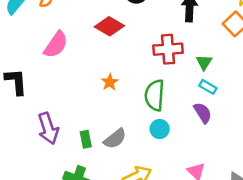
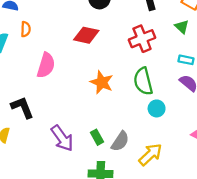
green triangle: (204, 62) -> (182, 27), moved
orange star: (110, 82) -> (102, 82), size x1.5
gray semicircle: (115, 139) -> (120, 141), moved

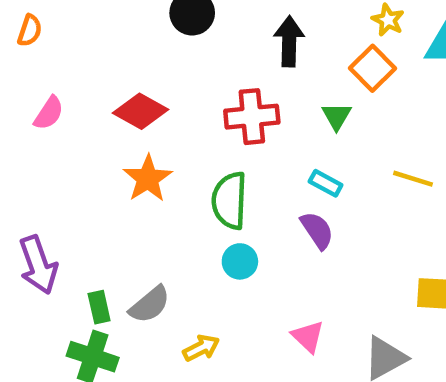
red diamond: (86, 35) -> (140, 111), moved
pink semicircle: (46, 65) -> (49, 113), size x0.7
green rectangle: (97, 137) -> (99, 307), moved
yellow arrow: (150, 155) -> (201, 348), size x0.7

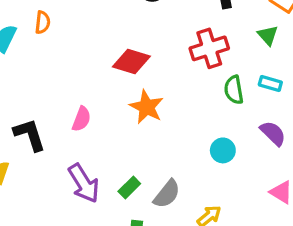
pink semicircle: (49, 113) -> (81, 119), moved
green semicircle: (230, 201) -> (234, 90), moved, size x0.7
purple semicircle: (317, 230) -> (273, 133), moved
green rectangle: (99, 307) -> (129, 187), moved, turned 70

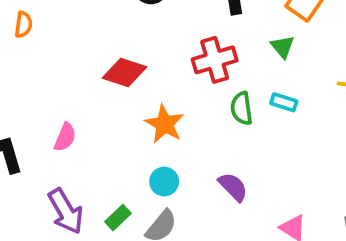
orange star: (147, 107) -> (165, 124), moved
purple semicircle: (273, 133) -> (233, 187), moved
cyan circle: (223, 150) -> (164, 182), moved

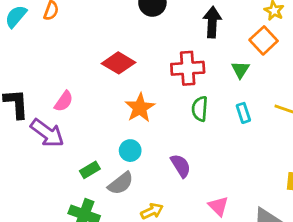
cyan rectangle: (284, 102) -> (243, 113), moved, turned 42
purple arrow: (66, 211) -> (47, 133), moved, turned -36

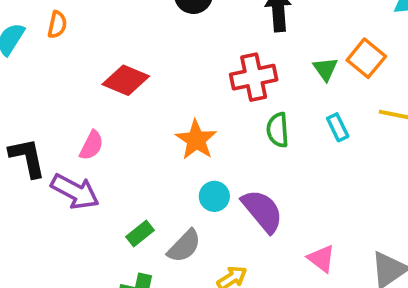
orange square: (264, 40) -> (366, 58), moved
red diamond: (118, 63) -> (126, 80), moved
cyan circle: (130, 151) -> (214, 196), moved
purple semicircle: (181, 166) -> (262, 211), size x1.4

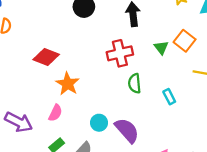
cyan rectangle: (338, 127) -> (169, 97), moved
orange star: (196, 140) -> (68, 84), moved
pink semicircle: (91, 145) -> (55, 113), moved

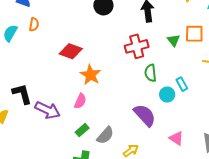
orange square: (185, 41) -> (194, 34), turned -36
cyan circle: (99, 123) -> (167, 95), moved

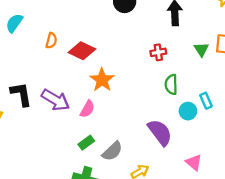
orange semicircle: (34, 24) -> (51, 41), moved
red cross: (137, 46) -> (158, 52), size x0.6
purple arrow: (48, 110) -> (56, 100), moved

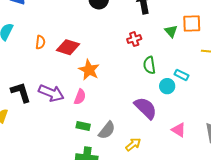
cyan rectangle: (206, 101) -> (181, 75), turned -32
green rectangle: (86, 143) -> (83, 126), turned 56

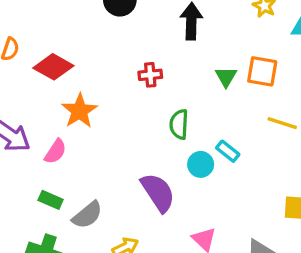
red cross: (134, 39) -> (150, 75), moved

